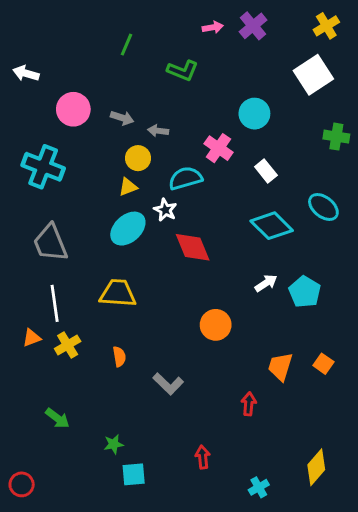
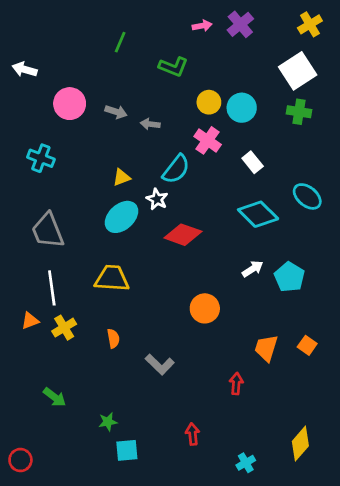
green cross: (336, 137) -> (299, 112), moved
yellow circle: (138, 158) -> (209, 102), moved
cyan cross: (43, 167) -> (41, 158), size x0.7
cyan semicircle: (185, 178) -> (176, 169), turned 144
red diamond: (193, 247) -> (183, 235), turned -48

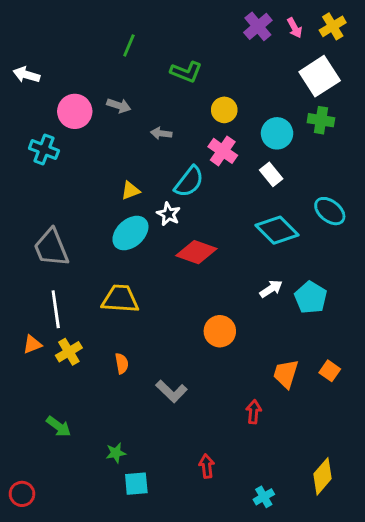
pink arrow: (202, 26) -> (295, 28), moved, turned 72
cyan circle: (242, 108) -> (277, 133), moved
gray arrow: (116, 112) -> (119, 106), moved
cyan cross: (41, 158) -> (44, 149), moved

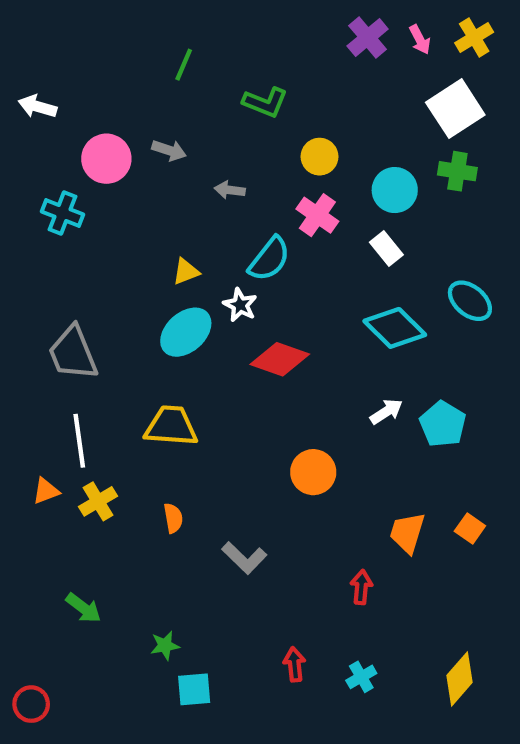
cyan cross: (264, 497) -> (361, 677), moved

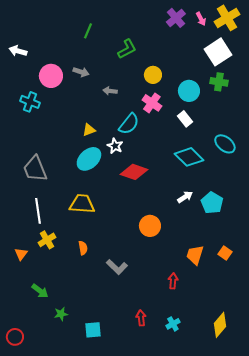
yellow cross: (474, 37) -> (227, 18), size x1.4
green L-shape: (265, 102) -> (127, 49), turned -50
orange triangle: (46, 491) -> (21, 254), moved, turned -32
green star: (165, 646) -> (61, 314), moved

